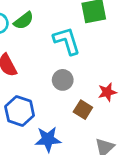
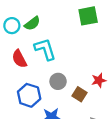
cyan L-shape: (67, 41) -> (45, 49), moved
gray circle: (63, 80) -> (58, 81), moved

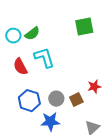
gray circle: (58, 81) -> (56, 99), moved
brown square: (79, 94) -> (76, 100), turned 32

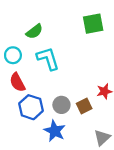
cyan circle: (13, 36) -> (13, 55), moved
red semicircle: (20, 67) -> (17, 82), moved
blue star: (50, 122) -> (55, 131), turned 30

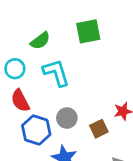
green square: (93, 24) -> (88, 31), moved
gray circle: (61, 105) -> (67, 118), moved

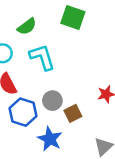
green square: (88, 31) -> (73, 18), turned 30
brown square: (99, 129) -> (73, 113), moved

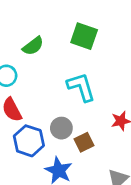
cyan L-shape: (42, 57) -> (81, 87), moved

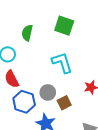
green semicircle: (33, 46) -> (27, 33), turned 140

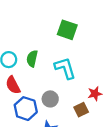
green semicircle: (27, 33) -> (32, 59), moved
brown square: (64, 103) -> (81, 110), moved

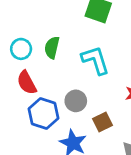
brown square: (81, 110) -> (102, 122), moved

